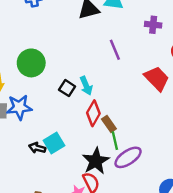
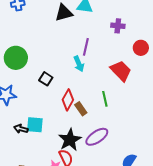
purple line: (115, 50) -> (86, 47), turned 36
cyan arrow: (86, 86) -> (79, 64), moved
green line: (115, 141) -> (105, 99), moved
cyan square: (54, 143) -> (35, 125), turned 36

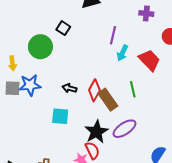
cyan arrow: (79, 64) -> (122, 53), moved, turned 49
black square: (46, 79) -> (63, 28), moved
brown rectangle: (81, 109) -> (108, 100), size x1.5
black arrow: (21, 129) -> (70, 88), moved

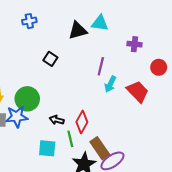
green circle: (40, 47) -> (27, 99), moved
green line: (133, 89) -> (70, 139), moved
brown rectangle: (108, 100) -> (100, 148), moved

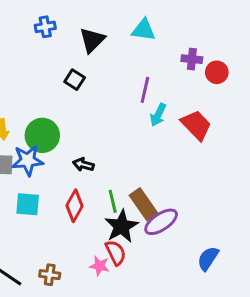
black triangle: (78, 30) -> (92, 40), moved, turned -30
red circle: (159, 67) -> (217, 72), moved
red diamond: (82, 122) -> (75, 206), moved
green line: (70, 139) -> (113, 201), moved
cyan square: (47, 148) -> (28, 204), moved

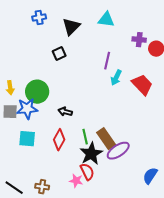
black square: (75, 80) -> (59, 54), turned 32

